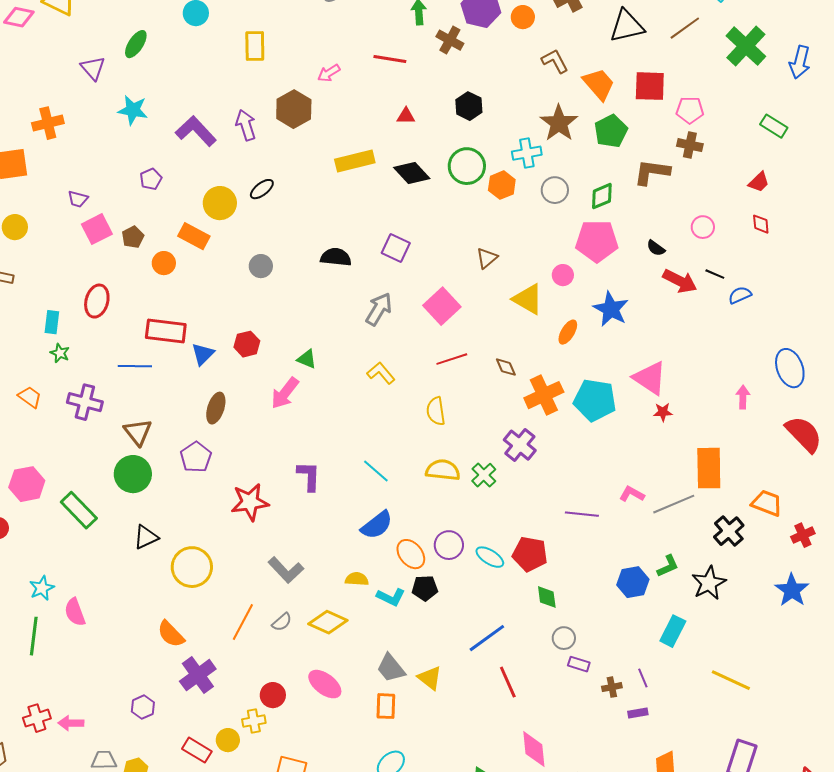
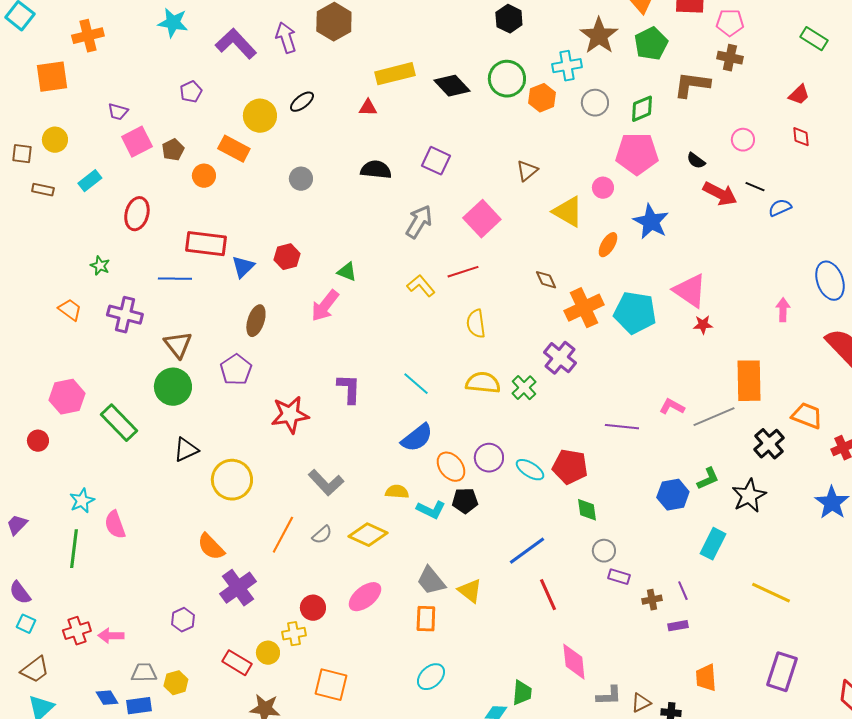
red triangle: (406, 116) -> (368, 108), moved
cyan rectangle: (52, 322) -> (90, 181), moved, turned 45
red line: (452, 359) -> (463, 272), moved
pink ellipse: (325, 684) -> (365, 597), turned -76

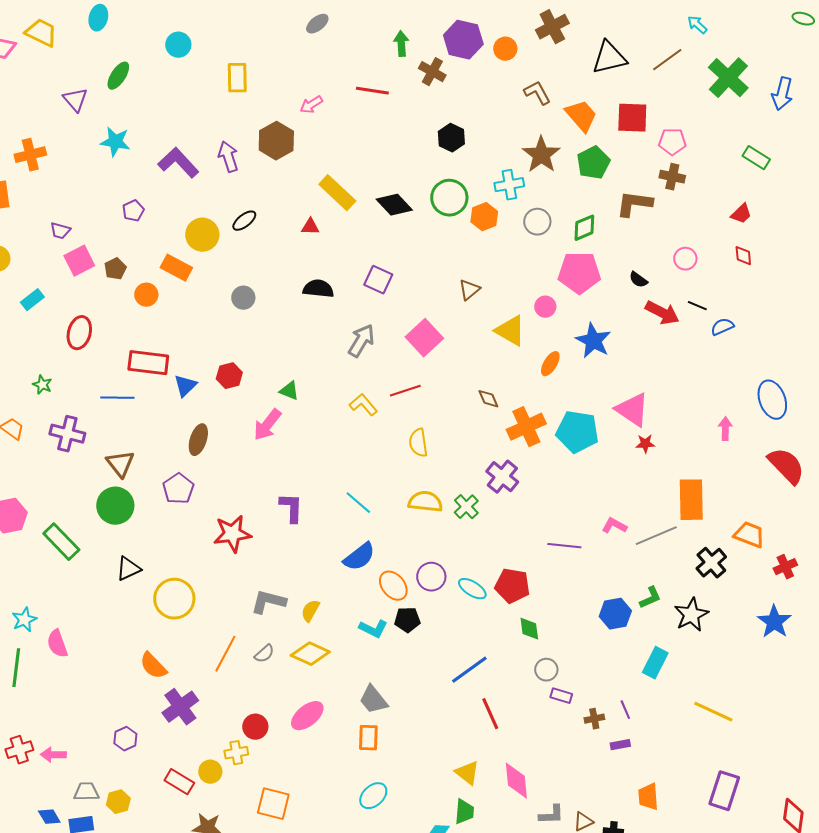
yellow rectangle: (395, 74) -> (337, 193), turned 57
gray L-shape: (326, 483) -> (268, 602), turned 147
yellow semicircle: (397, 492) -> (310, 611), moved, turned -65
yellow triangle: (470, 591) -> (467, 773), moved

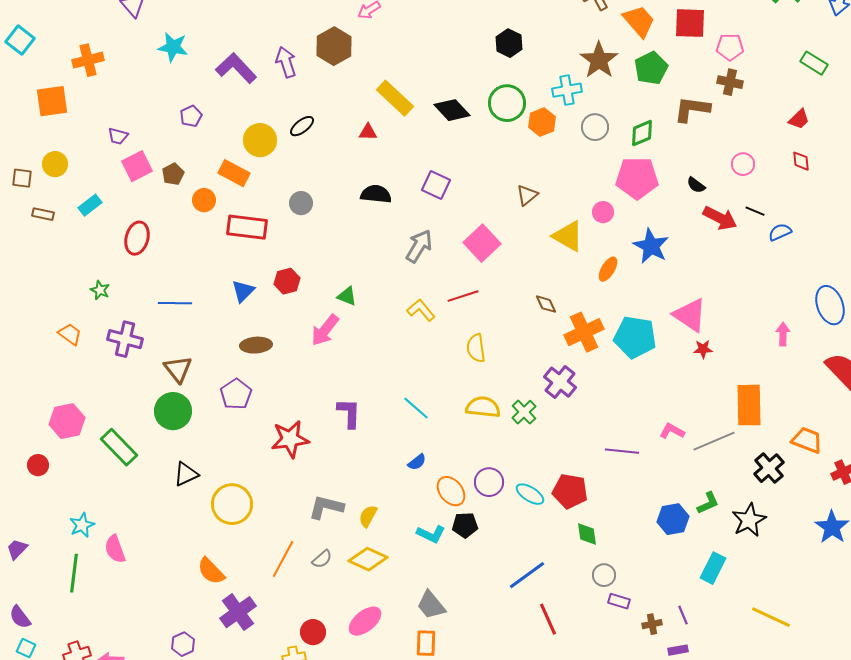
red rectangle: (148, 363) -> (247, 227), moved
brown ellipse: (198, 440) -> (256, 345), turned 68
blue semicircle: (359, 557) -> (417, 462), size x0.6

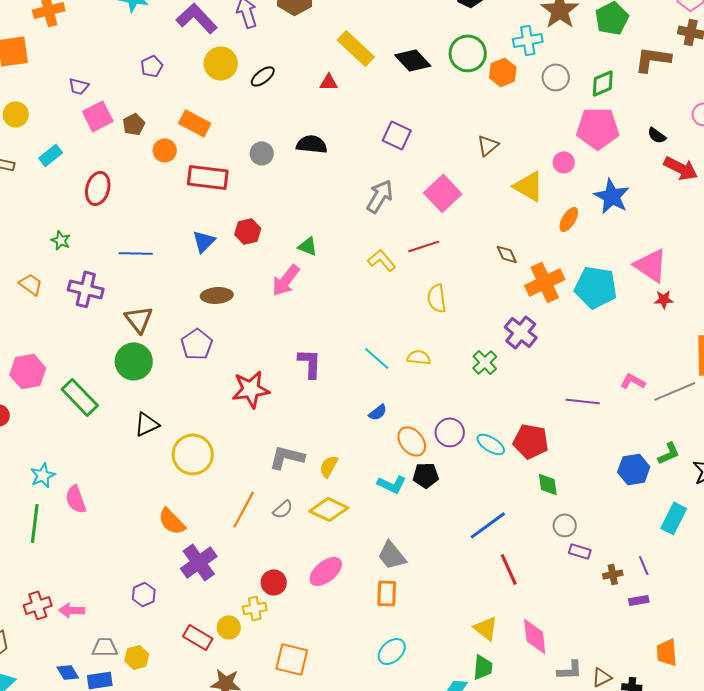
yellow circle: (260, 140) -> (221, 63), moved
black semicircle: (376, 194) -> (312, 144), moved
yellow semicircle: (483, 407) -> (419, 357), moved, size x0.7

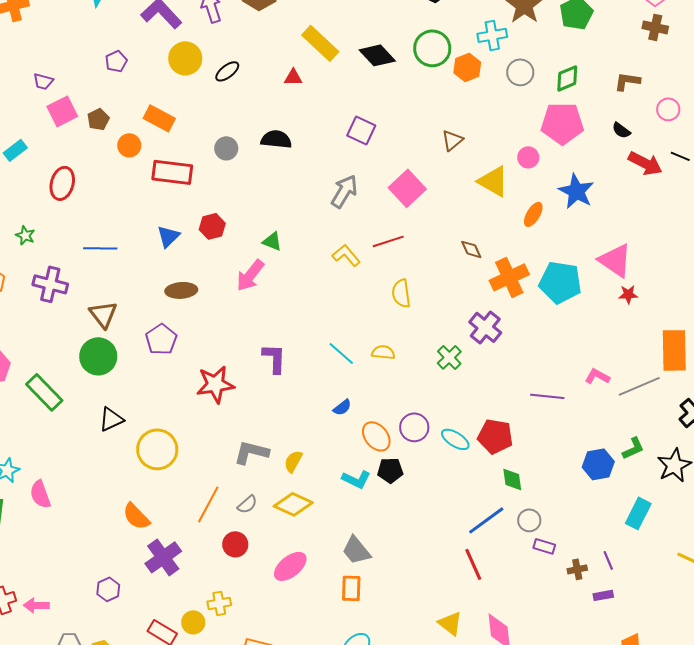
brown L-shape: (653, 59) -> (627, 81), moved, size x0.7
blue line: (488, 525) -> (486, 520), moved
red circle: (274, 582) -> (235, 544), moved

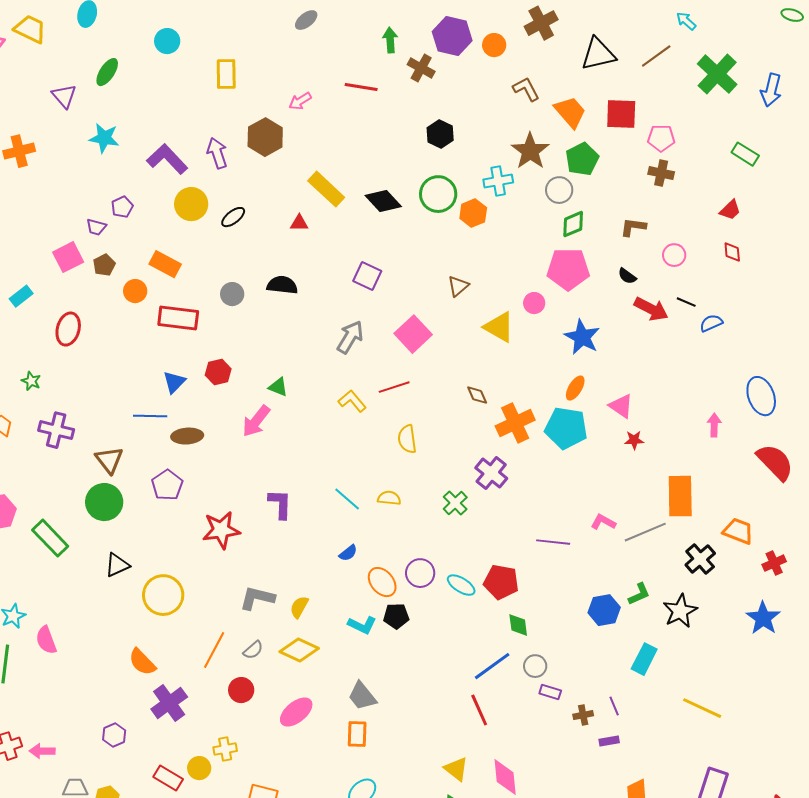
gray circle: (520, 72) -> (559, 190), moved
purple trapezoid: (43, 81) -> (96, 227), moved
orange ellipse: (533, 214) -> (575, 388), moved
blue line: (100, 248) -> (150, 416), moved
pink triangle: (615, 260) -> (621, 406), size x0.7

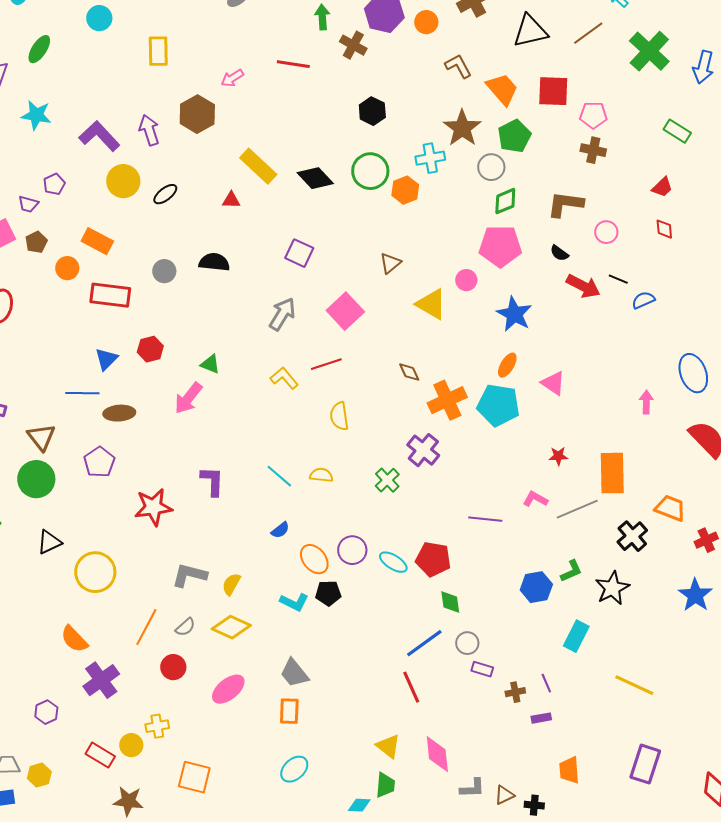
brown L-shape: (633, 227) -> (565, 204), size x1.4
red star: (634, 440) -> (558, 456), moved

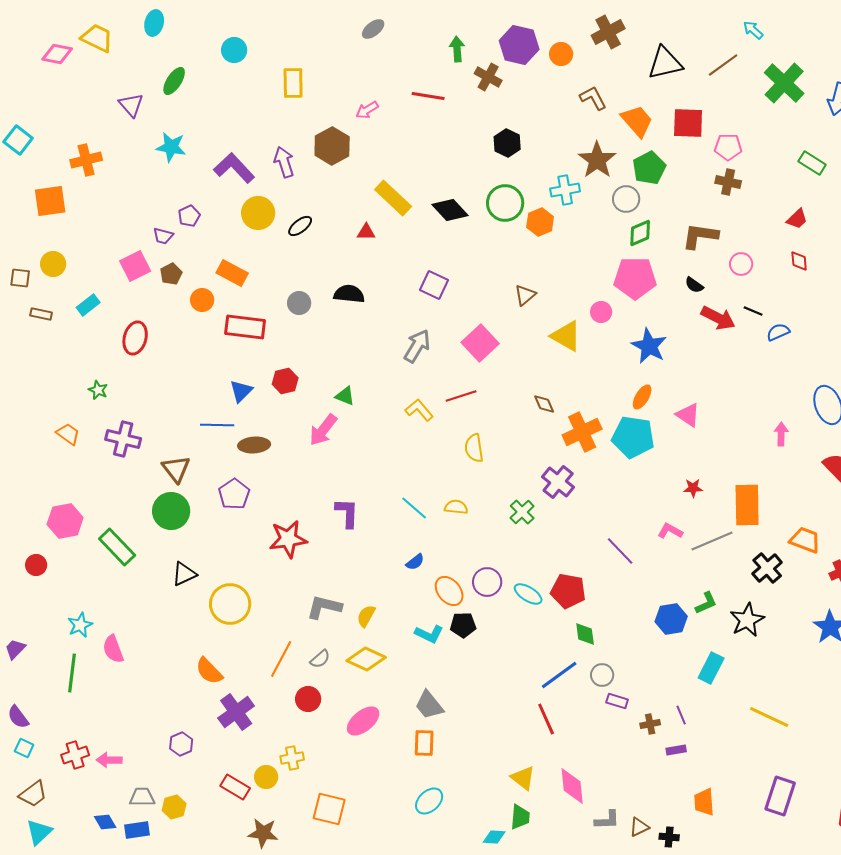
purple line: (485, 519) -> (620, 551), turned 40

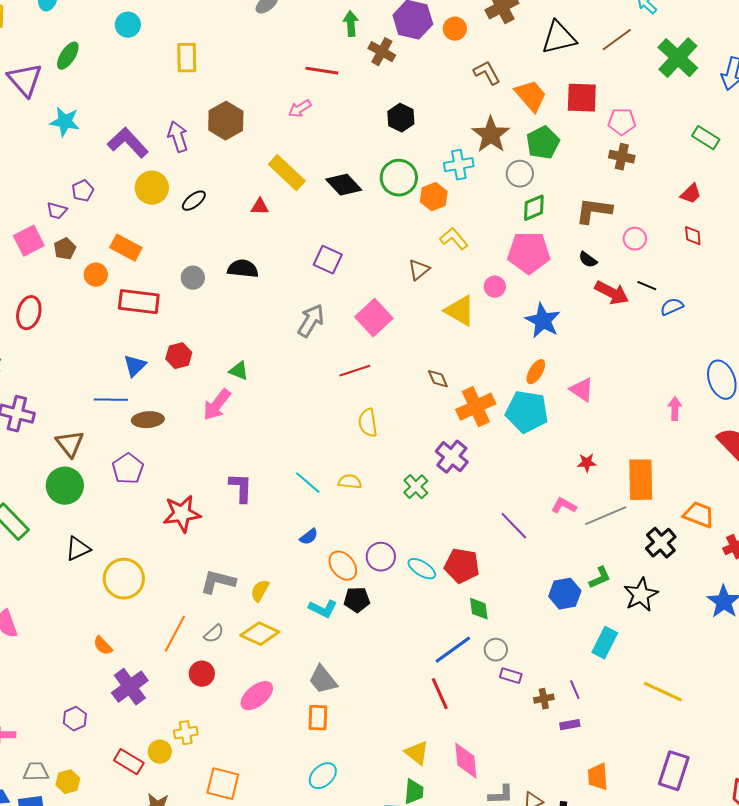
purple triangle: (131, 105) -> (25, 80), size x1.4
pink arrow: (367, 110) -> (300, 109), moved
yellow L-shape: (419, 410) -> (454, 239), moved
orange semicircle: (209, 671) -> (103, 646), size x0.7

